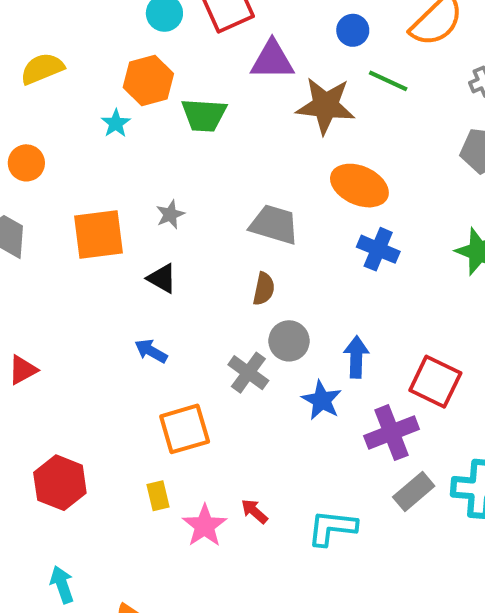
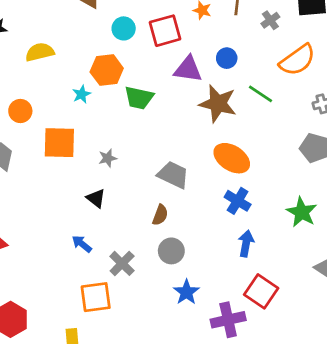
blue circle: (353, 30) -> (227, 58), moved
orange square: (99, 235) -> (59, 143), moved
blue arrow: (356, 357) -> (246, 243), moved
gray cross: (248, 373) -> (122, 263), moved

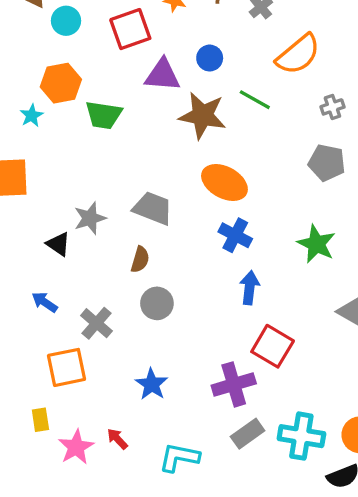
cyan circle: (124, 28) -> (66, 21), moved
gray star: (108, 158) -> (90, 218), moved, size x1.4
blue star: (186, 292) -> (152, 384), moved

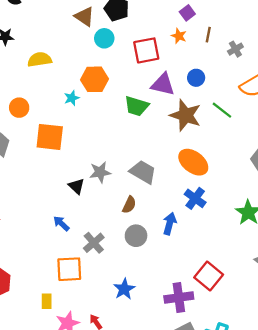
green trapezoid: (104, 115) -> (137, 106), moved
blue arrow: (250, 288) -> (170, 224), moved

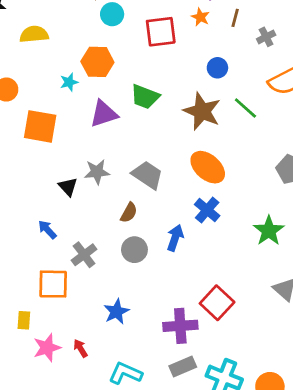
purple triangle: (163, 84) -> (104, 114), moved, turned -35

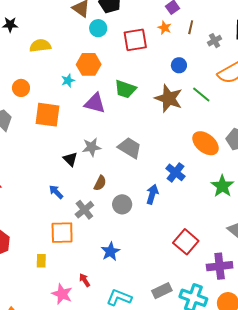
purple triangle: (104, 114) -> (95, 103), turned 35
orange ellipse: (208, 167) -> (205, 143), moved
brown semicircle: (129, 213) -> (100, 183), moved
purple cross: (180, 326) -> (220, 266), moved
pink star: (47, 348) -> (62, 294), moved, turned -30

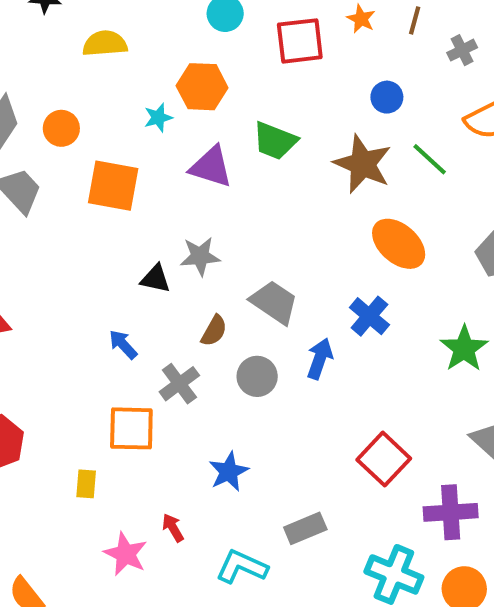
orange ellipse: (205, 143) -> (399, 244), moved
gray trapezoid: (130, 148) -> (274, 302), moved
black triangle: (70, 159) -> (155, 279), turned -35
gray rectangle: (162, 291) -> (305, 528), moved

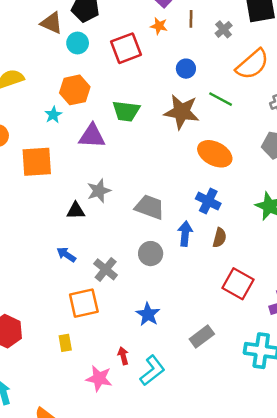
brown semicircle: (214, 331) -> (220, 238), moved
red arrow: (173, 528) -> (123, 356), turned 30
cyan L-shape: (242, 567) -> (152, 371), moved, turned 132

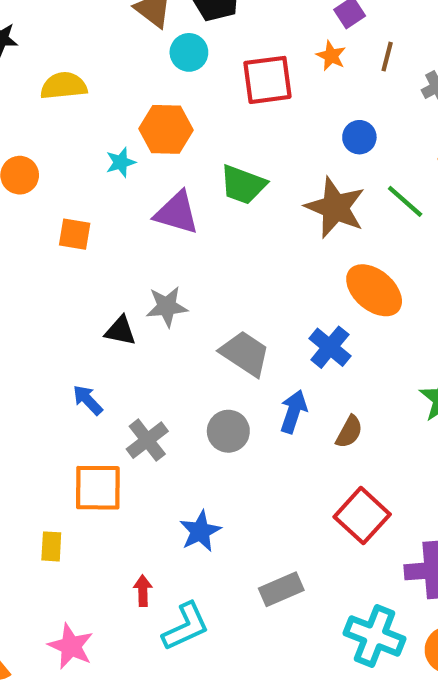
orange square: (37, 162) -> (75, 234), size x0.6
blue cross: (208, 201) -> (330, 347), moved
pink star: (99, 378) -> (71, 646), moved

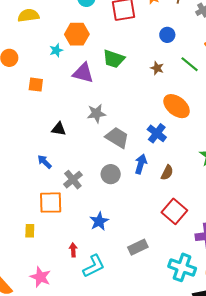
brown star: (335, 207) -> (157, 68), size x0.5
gray star: (167, 307) -> (96, 113), moved

